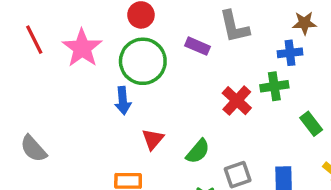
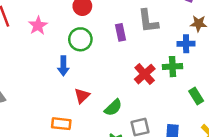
purple rectangle: (197, 46) -> (120, 32), turned 49
pink star: (82, 48) -> (38, 26), size x0.7
green circle: (143, 61) -> (80, 39), size x0.7

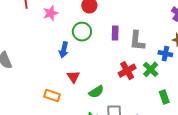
gray L-shape: (148, 21) -> (137, 41), moved
green cross: (172, 67) -> (151, 69), turned 35
red triangle: (82, 96) -> (73, 77), turned -32

